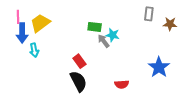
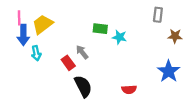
brown star: (170, 24) -> (175, 36), moved
gray arrow: (104, 41) -> (82, 52), moved
red rectangle: (79, 61) -> (68, 63), moved

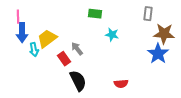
yellow trapezoid: (43, 24) -> (47, 39), moved
green rectangle: (100, 29) -> (95, 14), moved
brown star: (175, 36) -> (164, 34), size x1.5
blue star: (169, 71) -> (158, 54), moved

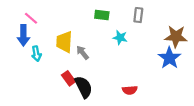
gray rectangle: (148, 14) -> (138, 15), moved
pink line: (18, 17) -> (31, 18), moved, turned -48
yellow trapezoid: (47, 39) -> (64, 42), moved, turned -50
red rectangle: (64, 59) -> (69, 78), moved

